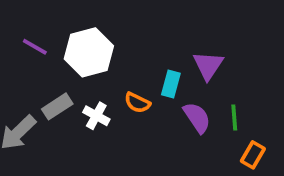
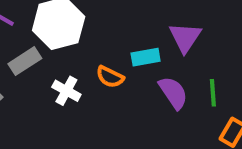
cyan rectangle: (171, 84) -> (146, 57), turned 65
gray rectangle: (57, 106) -> (25, 61), moved

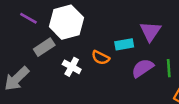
purple semicircle: (173, 93) -> (143, 68), turned -90

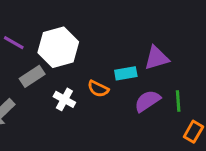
purple triangle: (150, 31) -> (157, 58), turned 40

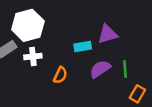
orange semicircle: (98, 89) -> (60, 75), moved, turned -91
white cross: (64, 99) -> (33, 57), moved, turned -35

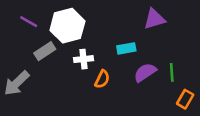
purple triangle: (108, 34) -> (154, 19), moved
white cross: (33, 57) -> (83, 59), moved

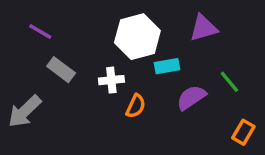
white hexagon: (67, 26) -> (137, 37), moved
gray rectangle: (45, 51) -> (61, 70), turned 70
green line: (172, 72) -> (229, 82), moved, turned -36

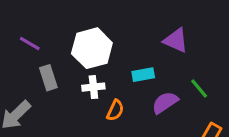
purple triangle: (203, 28) -> (176, 40), turned 40
white hexagon: (137, 37) -> (92, 48), moved
gray rectangle: (61, 70) -> (48, 78), turned 35

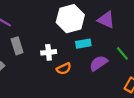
white hexagon: (92, 48) -> (70, 19), moved
orange semicircle: (115, 110) -> (64, 69), turned 40

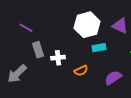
white cross: (49, 52) -> (58, 58), moved
purple semicircle: (99, 63) -> (113, 78), moved

